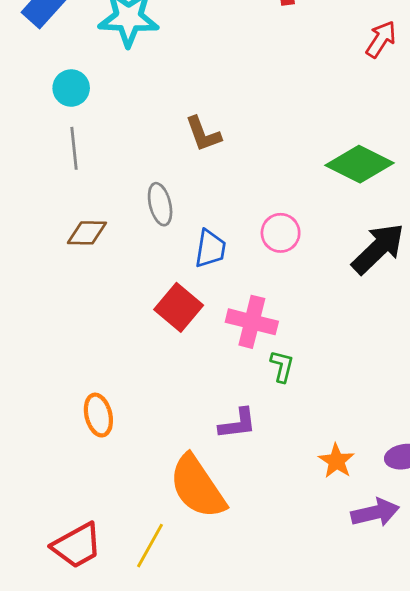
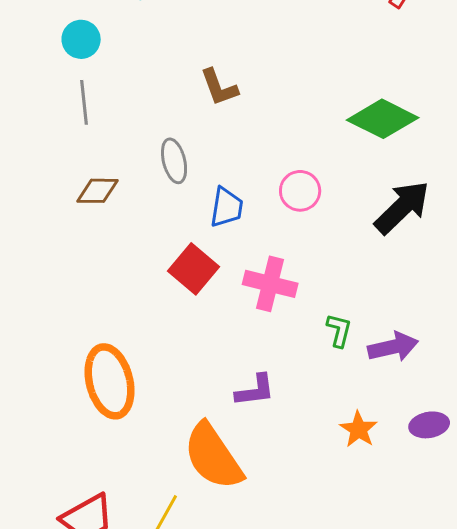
green L-shape: (282, 366) -> (339, 330), moved
orange ellipse: (98, 415) -> (110, 381), size x1.6
purple arrow: (375, 513) -> (393, 347), moved

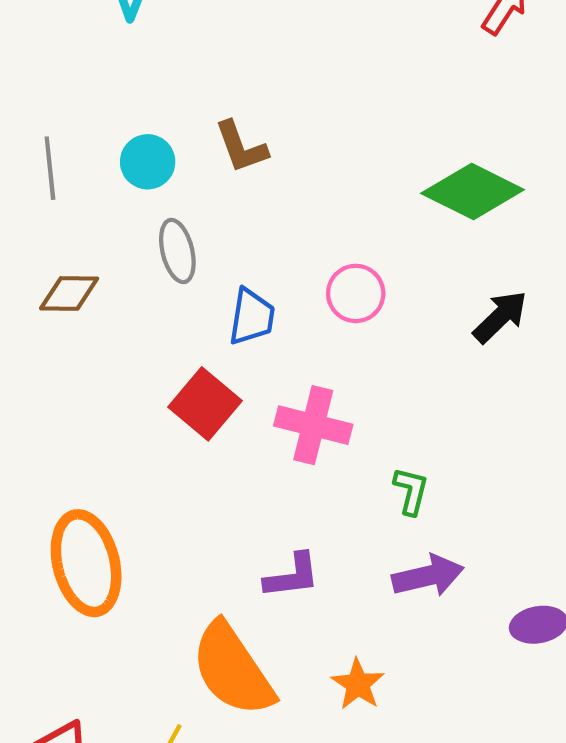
cyan circle: (81, 39) -> (148, 162), moved
black arrow: (402, 207) -> (500, 317), size x0.7
purple arrow: (393, 347) -> (428, 576), moved
orange star: (359, 429) -> (358, 684), moved

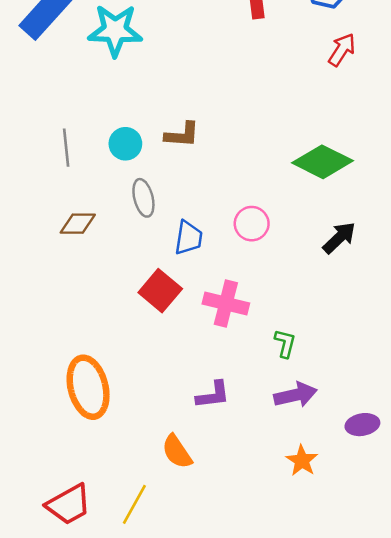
brown L-shape: (241, 147) -> (182, 135), turned -66
orange semicircle: (233, 669) -> (177, 452), size x0.6
orange star: (358, 684) -> (302, 461), moved

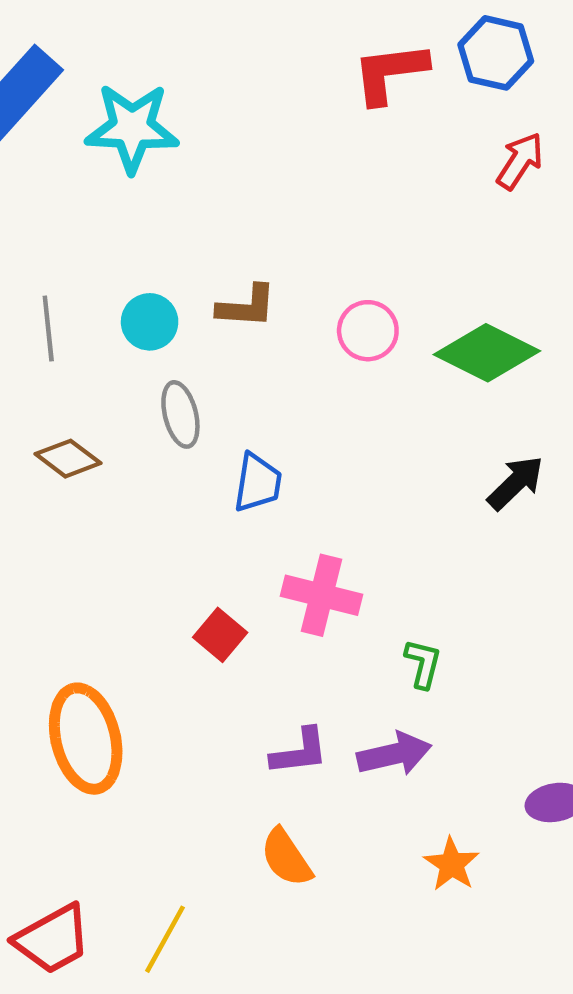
brown diamond: (78, 224) -> (68, 459), turned 36
pink circle: (252, 224) -> (368, 331), moved
red square: (160, 291) -> (220, 635), moved, size x0.7
purple arrow: (295, 395) -> (394, 754), moved
orange semicircle: (177, 452) -> (286, 858), moved

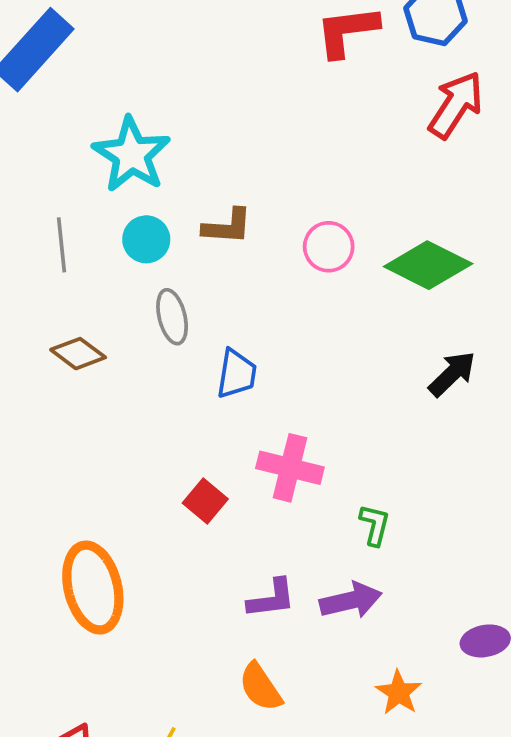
cyan star: (132, 128) -> (132, 155), moved, turned 30
red arrow: (520, 161) -> (456, 105), size x1.4

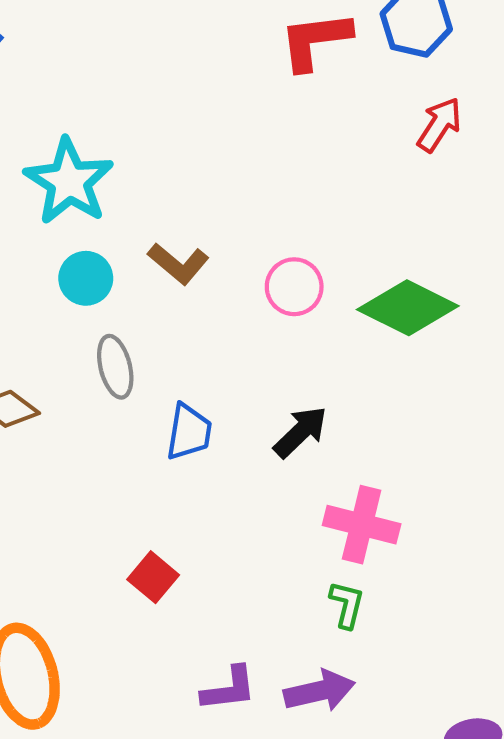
red arrow: (456, 105) -> (439, 125), size x0.7
brown L-shape: (227, 226) -> (178, 264), turned 36
black arrow: (452, 374) -> (300, 432), moved
pink cross: (290, 468) -> (362, 525), moved

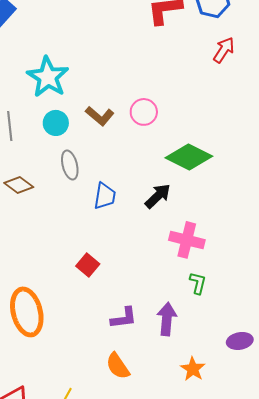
pink circle: (294, 287) -> (144, 112), moved
green diamond: (408, 308) -> (189, 157), moved
green L-shape: (347, 605) -> (198, 283), moved
purple arrow: (319, 691) -> (167, 319), turned -72

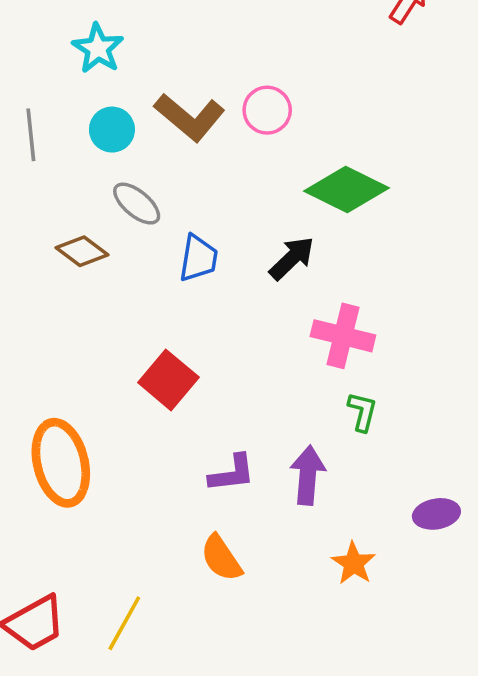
cyan star: (48, 77) -> (98, 48), size x0.7
brown L-shape: (100, 116) -> (190, 117), size x1.4
gray ellipse: (70, 165) -> (137, 204), turned -36
brown diamond: (19, 185) -> (82, 251), moved
red square: (88, 265) -> (168, 380), size x1.4

